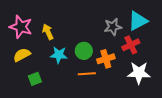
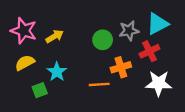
yellow arrow: (48, 32) -> (55, 36), turned 84
green circle: (84, 51) -> (103, 40), moved
cyan star: (59, 55) -> (57, 72), moved, turned 30

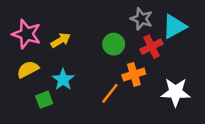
gray star: (129, 31) -> (141, 19), moved, turned 30
red cross: (149, 51) -> (152, 47), moved
orange line: (99, 84) -> (110, 93), turned -48

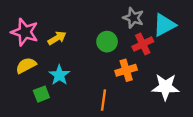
orange line: (110, 93) -> (103, 100), moved, turned -30

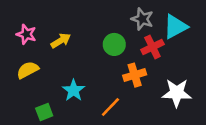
pink star: (25, 32) -> (26, 34), size x0.7
cyan star: (59, 75) -> (73, 90), moved
green square: (41, 94) -> (44, 112), moved
orange line: (103, 100) -> (110, 107), turned 36

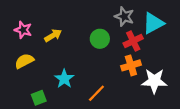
orange cross: (135, 75) -> (131, 65), moved

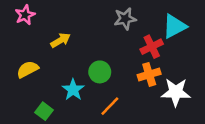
gray star: (124, 17) -> (125, 19), moved, turned -30
pink star: (23, 30) -> (25, 15), moved, turned 30
green circle: (100, 39) -> (100, 72), moved
green square: (39, 98) -> (44, 111), turned -32

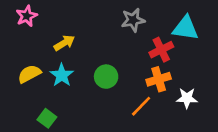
cyan triangle: (174, 26) -> (185, 28), turned 36
cyan star: (73, 90) -> (62, 75), moved
white star: (176, 92) -> (187, 98), size x0.7
orange line: (110, 106) -> (141, 106), moved

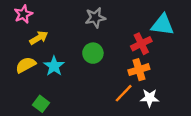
gray star: (133, 20) -> (95, 18), moved
yellow arrow: (64, 43) -> (39, 38), moved
green circle: (106, 77) -> (93, 53), moved
white star: (187, 98) -> (150, 98), moved

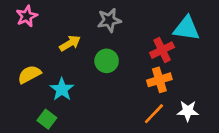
yellow arrow: (39, 38) -> (70, 43), moved
cyan star: (54, 66) -> (62, 89), moved
orange line: (124, 93) -> (154, 114), moved
white star: (150, 98) -> (188, 111), moved

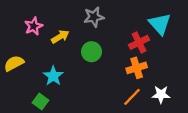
pink star: (27, 16) -> (34, 26), moved
cyan triangle: (186, 28) -> (160, 24), turned 40
yellow semicircle: (29, 74) -> (14, 63), moved

